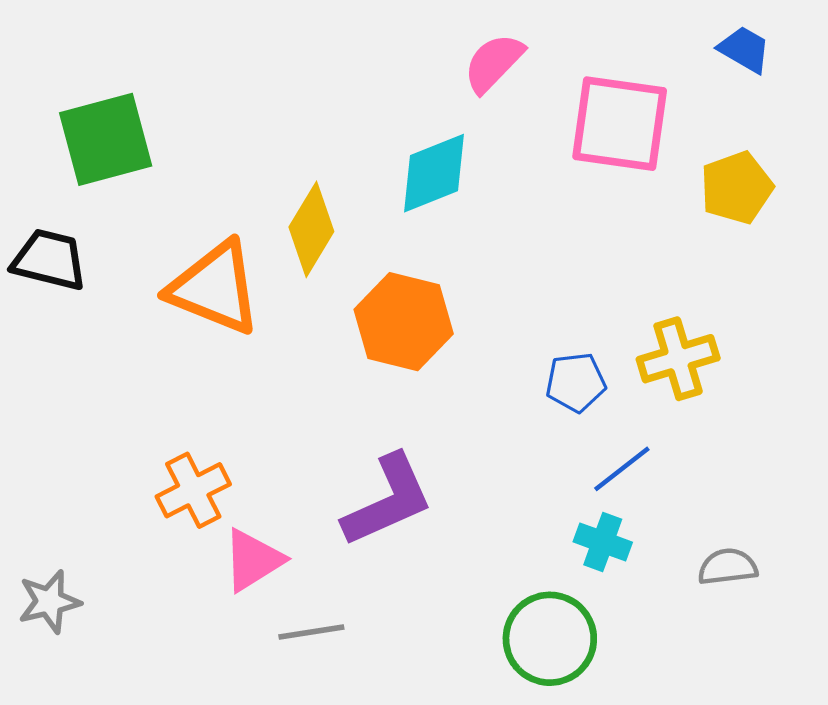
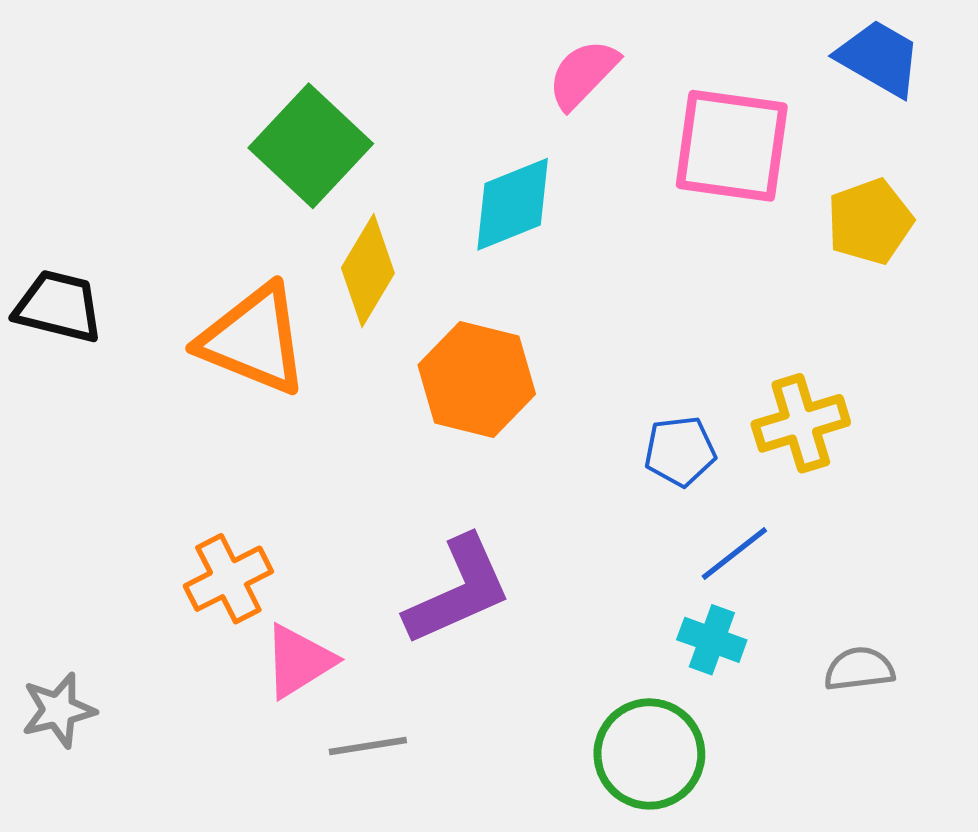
blue trapezoid: (744, 49) -> (879, 58), size x1.4
green square: (106, 139) -> (311, 146), moved, turned -32

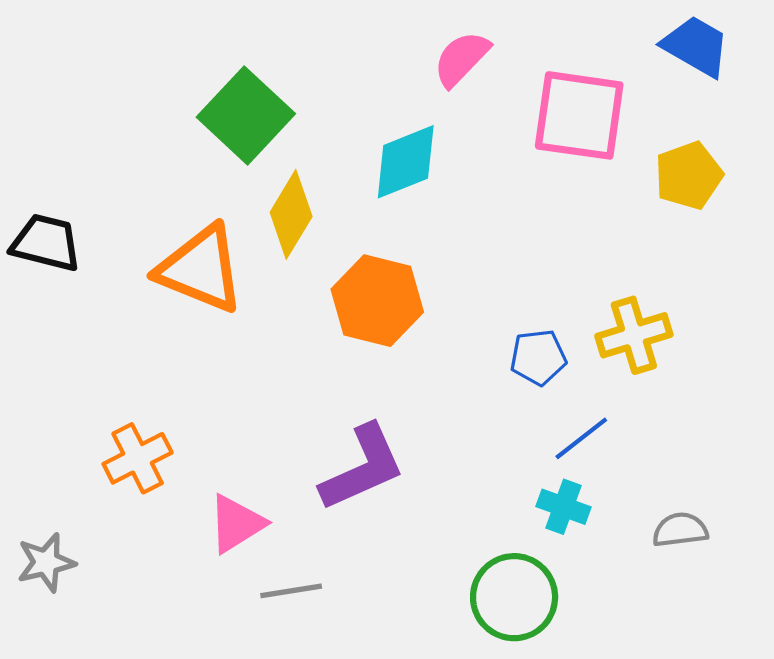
orange cross: (228, 579) -> (138, 458), moved

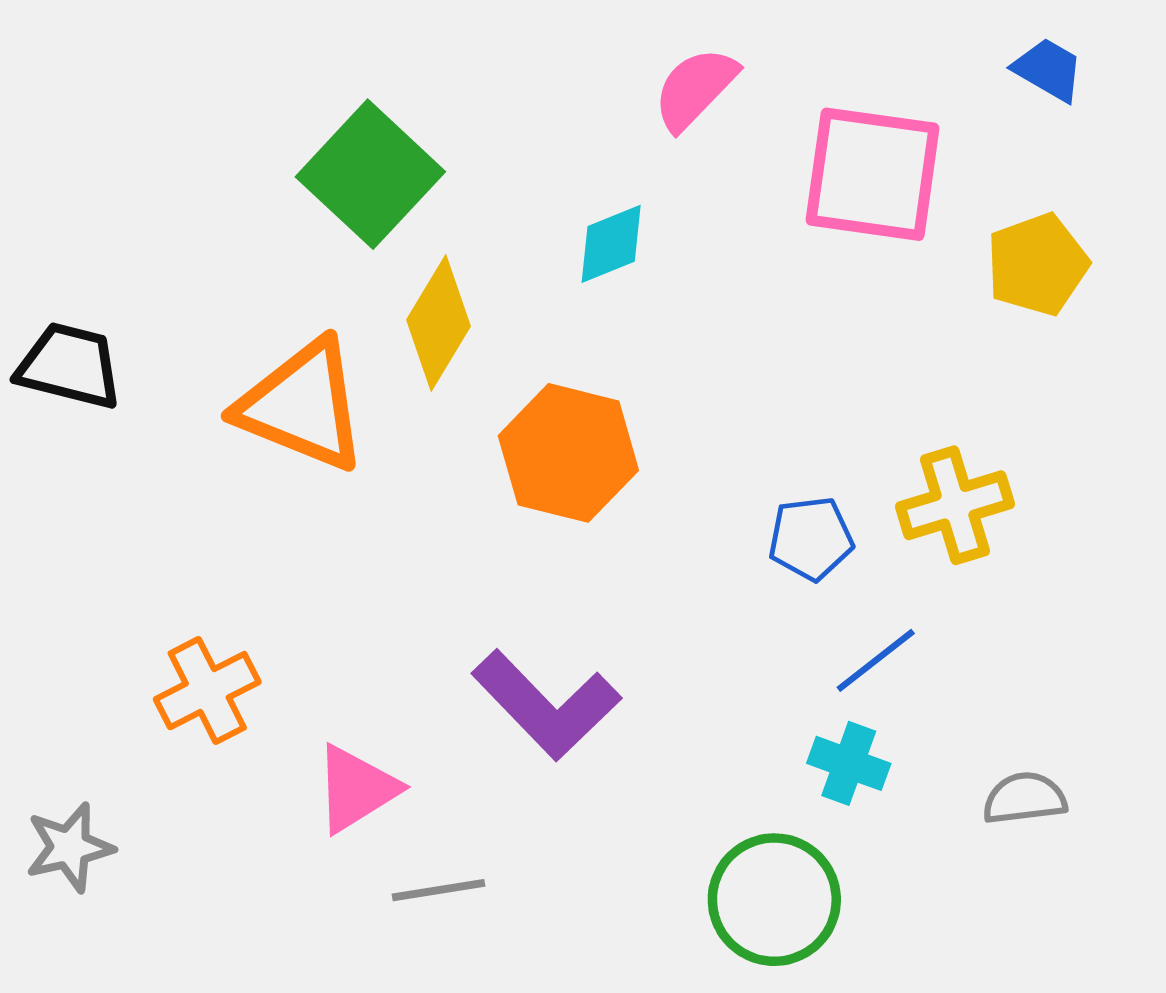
blue trapezoid: (696, 46) -> (1048, 70), size x0.7
cyan diamond: (406, 162) -> (611, 244), size x0.7
purple L-shape: (363, 468) -> (546, 705), turned 70

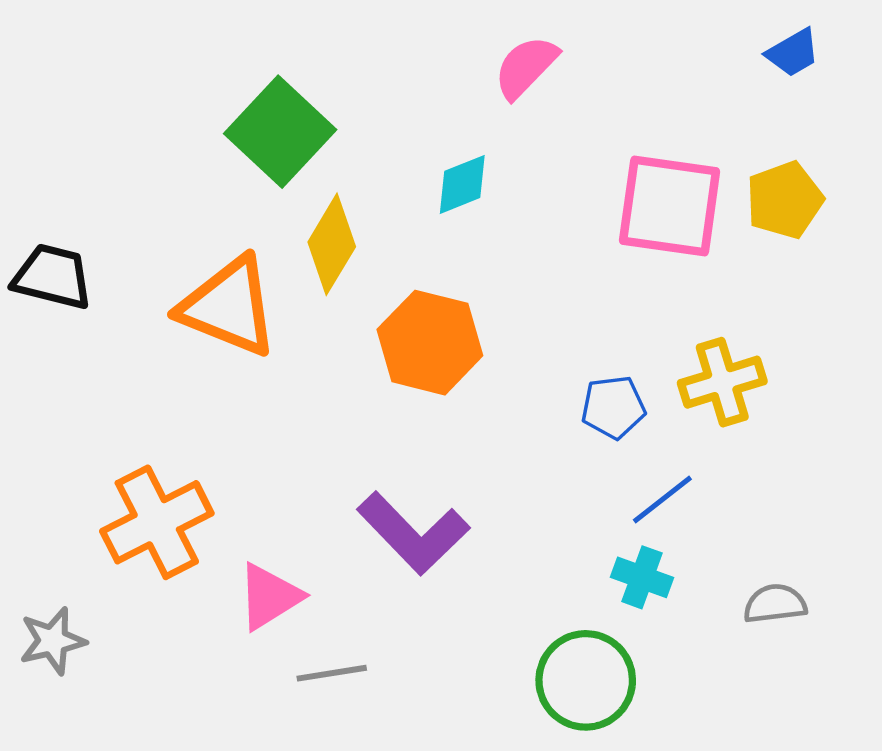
blue trapezoid: (1048, 70) -> (793, 53), turned 120
pink square: (873, 174) -> (670, 206), moved
orange cross: (207, 691) -> (157, 522), size x1.4

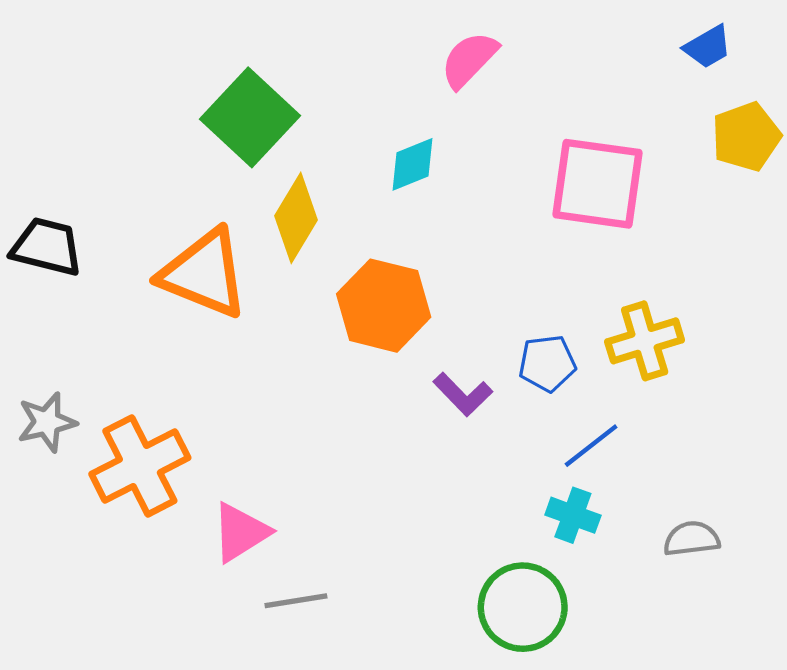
yellow pentagon: (785, 200) -> (746, 137), moved
purple L-shape: (413, 533) -> (463, 394), moved, size x0.6
gray star: (53, 641) -> (47, 422), moved

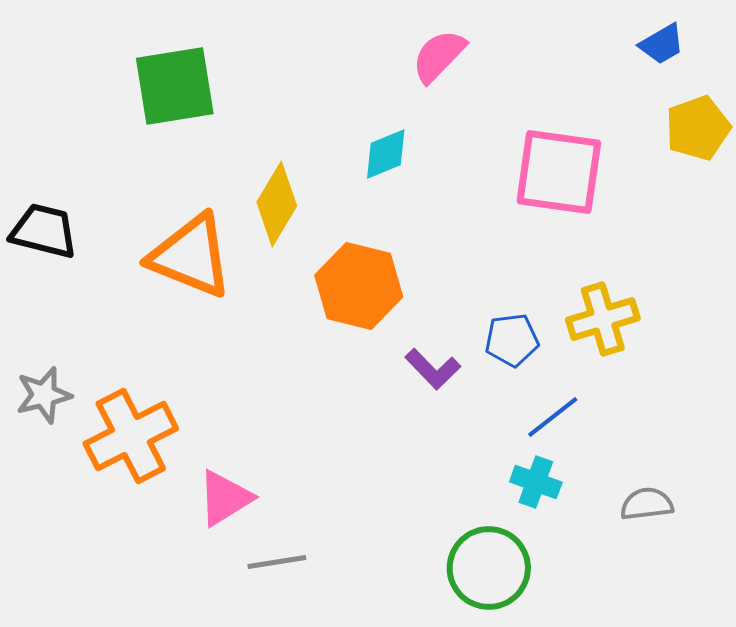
green square: (250, 117) -> (175, 86), moved, turned 38

